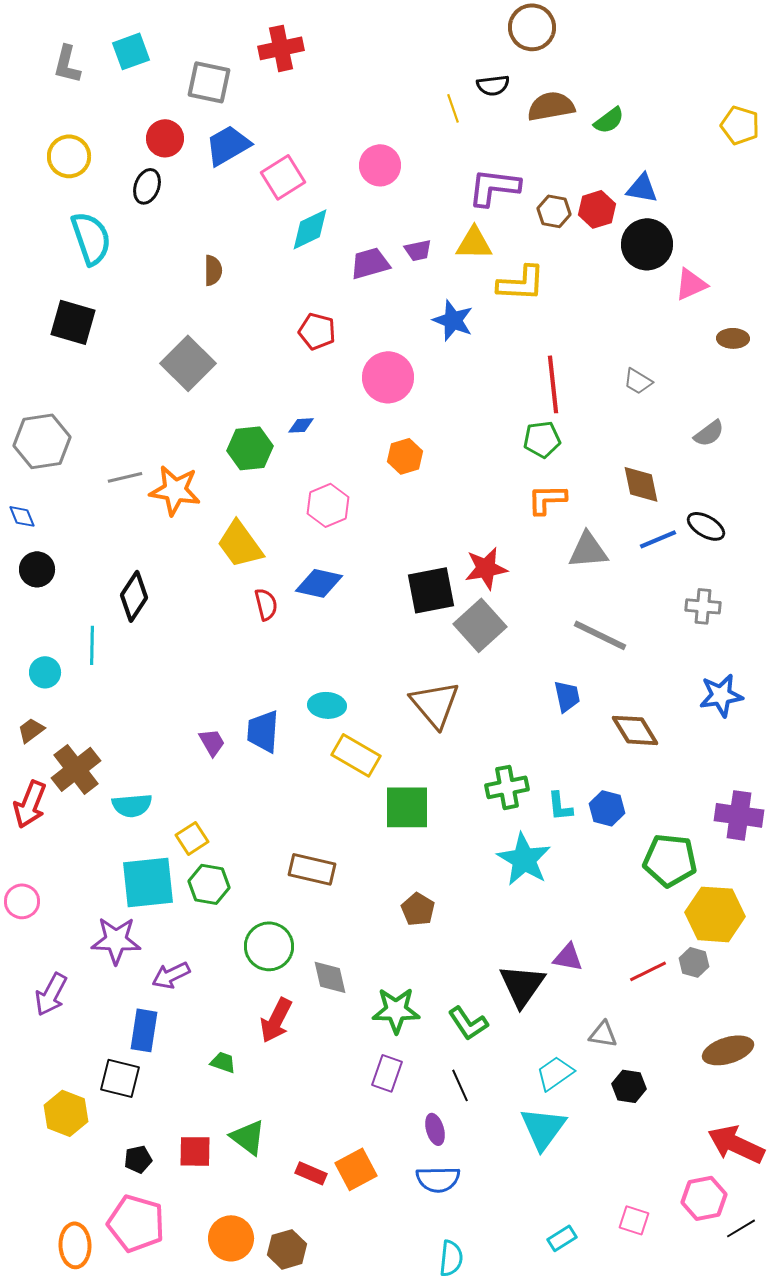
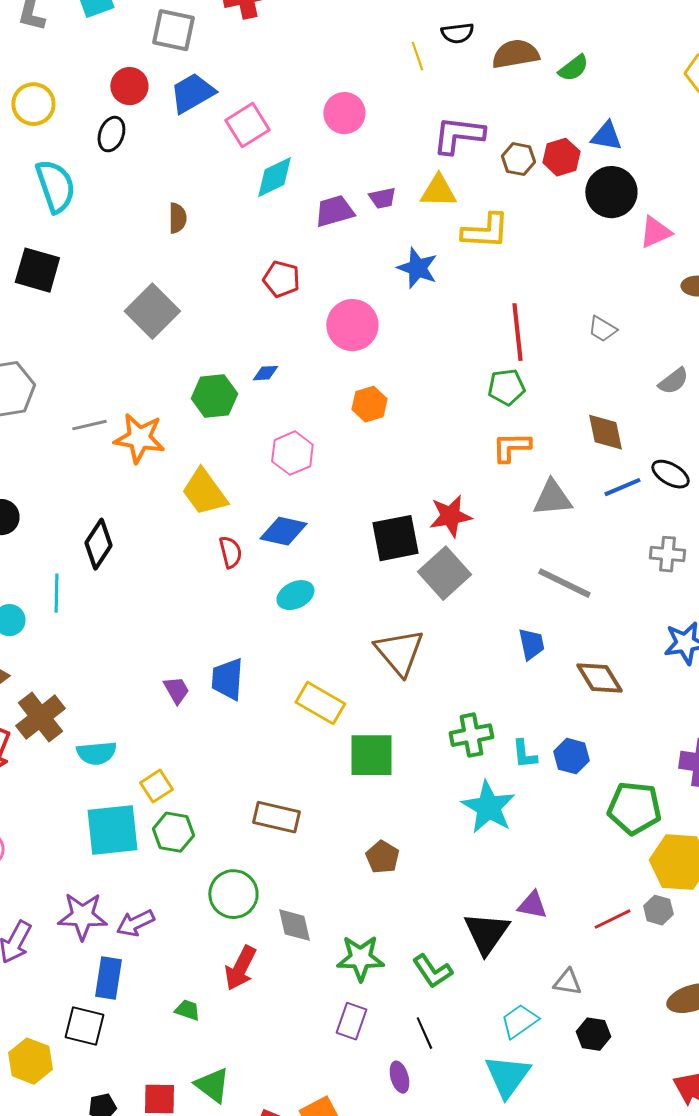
cyan ellipse: (327, 705) -> (295, 595), moved, turned -30
purple star: (116, 940) -> (82, 916), moved

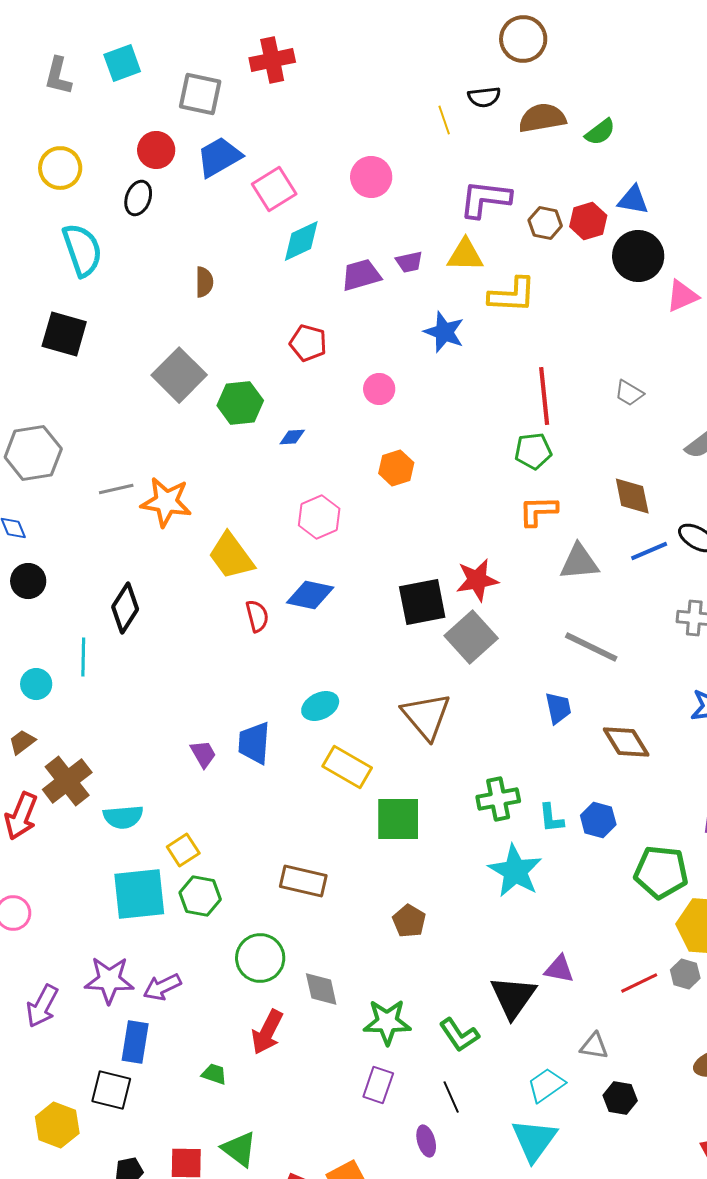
pink circle: (352, 325) -> (379, 389), size x0.6
green hexagon: (214, 396) -> (240, 403), moved
cyan ellipse: (295, 595) -> (320, 706), moved

